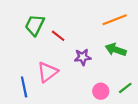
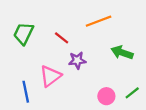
orange line: (115, 20) -> (99, 21), moved
green trapezoid: (35, 25) -> (23, 33), moved
purple star: (83, 57) -> (77, 60), moved

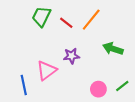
orange line: (99, 21) -> (91, 20), turned -30
green trapezoid: (23, 33) -> (41, 17), moved
red line: (62, 38) -> (66, 23), moved

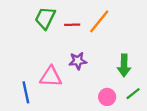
red line: (66, 23) -> (72, 25), turned -40
green arrow: (113, 49) -> (124, 65), moved, turned -108
pink triangle: (47, 70) -> (51, 77), turned 40

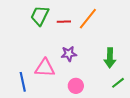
pink circle: (107, 97) -> (76, 86), moved

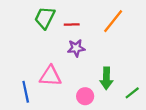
orange line: (88, 19) -> (113, 21), moved
purple star: (69, 54) -> (76, 48), moved
green arrow: (110, 58) -> (106, 78), moved

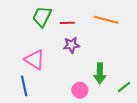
orange line: (113, 21) -> (106, 20), turned 65
pink triangle: (50, 76) -> (35, 60), moved, turned 30

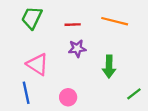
green trapezoid: (42, 17) -> (32, 18), moved
green arrow: (100, 73) -> (109, 67), moved
pink circle: (80, 90) -> (68, 97), moved

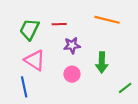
green trapezoid: (32, 18) -> (29, 29), moved
red line: (73, 25) -> (59, 24), moved
pink circle: (68, 97) -> (72, 74), moved

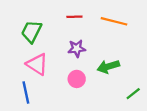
red line: (59, 24) -> (74, 17), moved
green arrow: (102, 62) -> (108, 67), turned 72

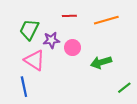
orange line: (114, 21) -> (106, 20), turned -30
purple star: (77, 48) -> (51, 40), moved
pink circle: (77, 79) -> (73, 48), moved

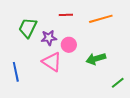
pink triangle: (35, 60) -> (52, 62), moved
blue line: (24, 87) -> (16, 72), moved

